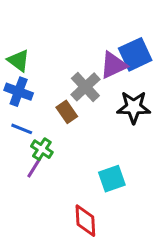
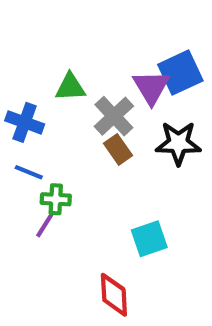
green triangle: (19, 61) -> (70, 87), moved, turned -40
purple triangle: (113, 65) -> (151, 87), turned -36
brown rectangle: (67, 112) -> (118, 149), moved
green cross: (42, 149) -> (56, 199), turned -30

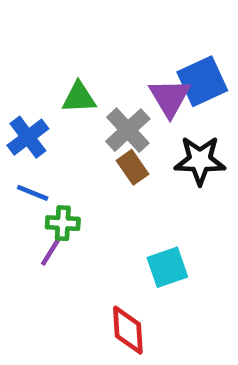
blue cross: (25, 122) -> (28, 137), turned 33

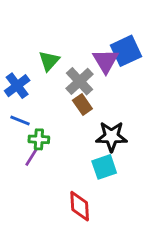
green triangle: (79, 98) -> (49, 61), turned -45
black star: (200, 160) -> (111, 136), moved

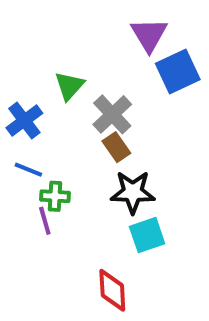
purple triangle: (106, 61) -> (149, 35), moved
black star: (111, 136) -> (133, 192), moved
purple line: (32, 157) -> (45, 221), turned -48

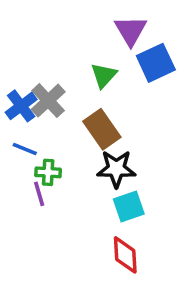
green triangle: (69, 86) -> (104, 75), moved
gray cross: (112, 114) -> (48, 101), moved
brown rectangle: (116, 147) -> (102, 129), size x1.5
red diamond: (112, 290) -> (125, 255), moved

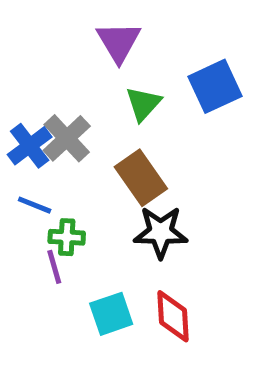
purple triangle: (131, 31) -> (119, 42), moved
cyan square: (129, 206) -> (111, 314), moved
red diamond: (125, 255) -> (173, 316), moved

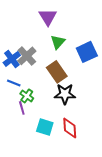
blue square: (215, 86) -> (87, 52), moved
green cross: (67, 237) -> (27, 96), turned 32
cyan square: (111, 314) -> (45, 127), turned 36

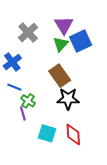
purple triangle: (48, 17) -> (64, 25), moved
blue square: (87, 52) -> (81, 41), moved
gray cross: (27, 56) -> (28, 33), moved

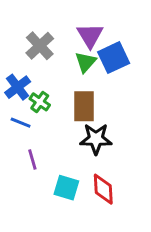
brown rectangle: (60, 76) -> (84, 106), turned 35
green cross: (28, 101) -> (40, 102), moved

